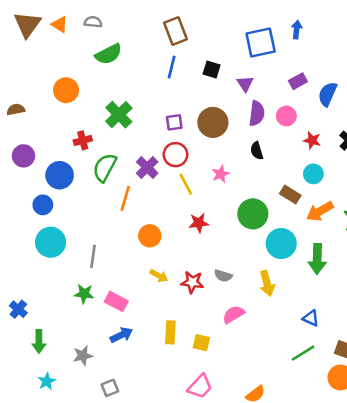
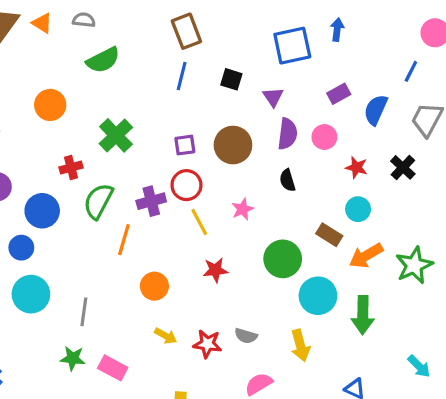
purple cross: (147, 167) -> (151, 201), turned 30

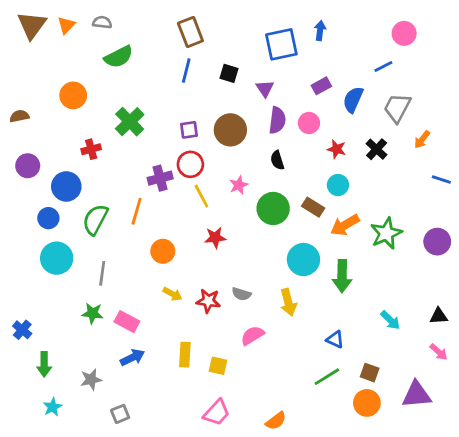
orange triangle: (42, 23) -> (66, 25), turned 42
blue line: (411, 71) -> (383, 66), turned 36
green semicircle: (98, 201) -> (95, 220), moved
green circle: (283, 259) -> (273, 208), moved

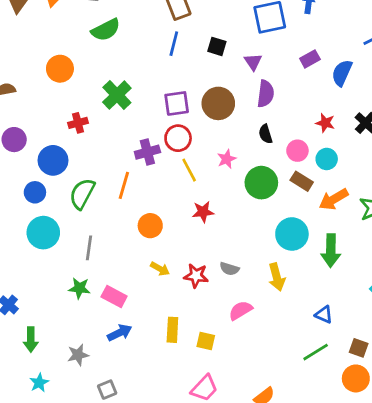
pink circle: (309, 123) -> (297, 151), moved
purple square: (189, 130) -> (177, 103), size x1.4

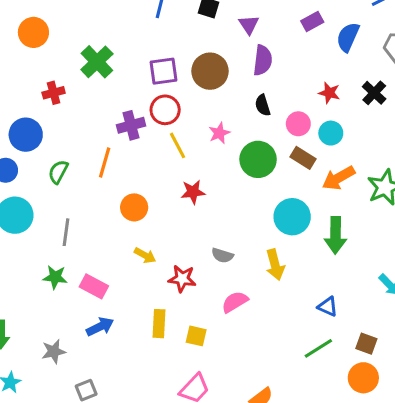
green semicircle: (82, 194) -> (58, 172), size x0.7
red star: (196, 276) -> (182, 279), moved

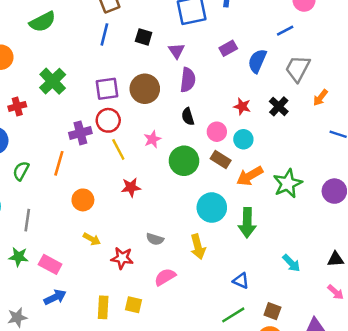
yellow rectangle: (159, 324) -> (103, 307), moved

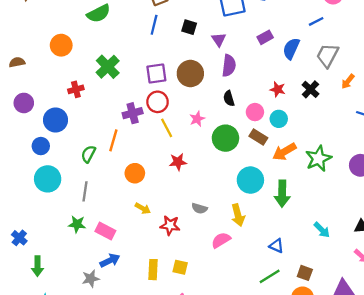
green semicircle: (21, 171) -> (88, 154), moved
pink semicircle: (165, 277) -> (221, 240), moved
gray star: (17, 317) -> (91, 279), moved

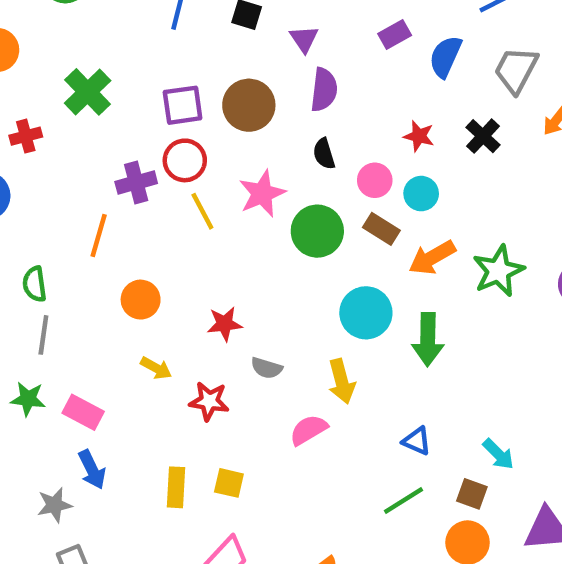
pink star: (197, 119) -> (262, 194), size x1.5
green semicircle: (88, 154) -> (35, 284), moved, turned -36
red star: (178, 162) -> (225, 324), moved
cyan arrow: (322, 230) -> (498, 454), moved
blue arrow: (110, 260) -> (92, 470), turned 90

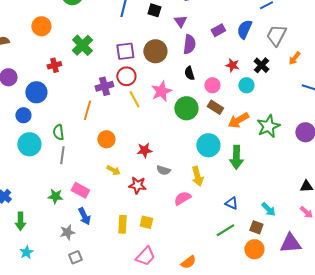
purple rectangle: (395, 35) -> (218, 30), moved
cyan circle: (421, 194) -> (246, 85), moved
green star: (28, 399) -> (55, 196), moved

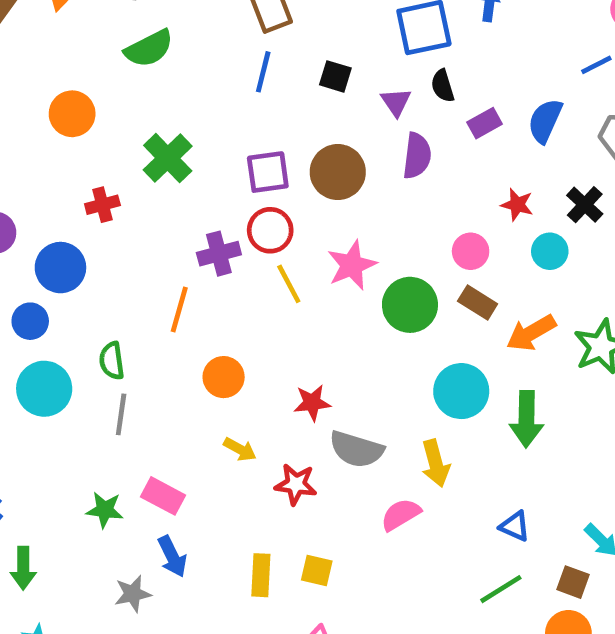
black semicircle: (189, 73) -> (443, 86), moved
gray semicircle: (163, 170) -> (356, 449), size x1.6

